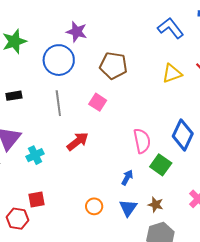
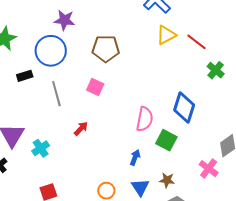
yellow triangle: (172, 74) -> (166, 35), moved
black rectangle: (14, 96) -> (25, 76), moved
red arrow: (78, 141) -> (81, 129), size x0.7
pink semicircle: (142, 141) -> (145, 119), turned 30

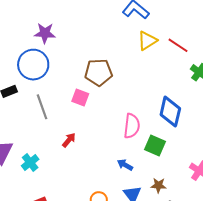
brown pentagon: (106, 49) -> (99, 72), moved
blue arrow: (135, 157) -> (125, 165), turned -77

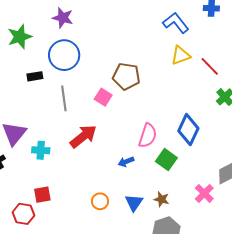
purple star: (45, 33) -> (63, 18), moved
red arrow: (69, 140) -> (83, 136), size x1.8
cyan cross: (30, 162) -> (41, 150), turned 30
blue arrow: (125, 165) -> (126, 162), moved, turned -63

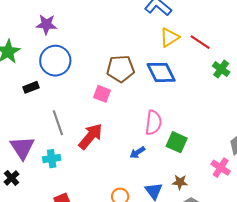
gray line: (64, 98) -> (58, 123), moved
blue diamond: (188, 130) -> (161, 72), moved, turned -40

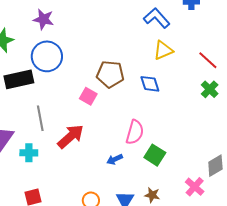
red line: (200, 42) -> (208, 60), moved
blue diamond: (161, 72) -> (150, 84), size x0.7
black rectangle: (31, 87) -> (19, 79), size x1.8

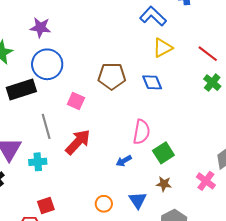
pink square: (88, 96) -> (76, 101), moved
green square: (155, 155) -> (163, 153), turned 30
brown star: (152, 195) -> (164, 184), moved

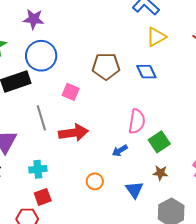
red arrow: (78, 142) -> (73, 133), turned 40
cyan cross: (38, 162) -> (38, 169), moved
orange circle: (104, 204) -> (95, 181), moved

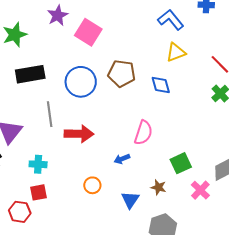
purple star: (34, 19) -> (58, 15), turned 30
blue circle: (41, 56) -> (81, 82), moved
pink square: (71, 92) -> (88, 32), moved, size x1.5
green square: (159, 142) -> (181, 163), moved

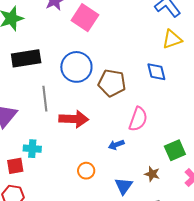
brown pentagon: (122, 73) -> (112, 83), moved
red square: (39, 192) -> (15, 166), moved

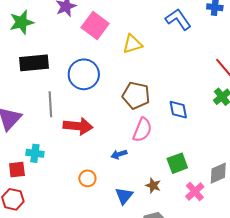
yellow triangle: (172, 39) -> (133, 44), moved
blue diamond: (156, 72) -> (178, 110), moved
brown pentagon: (112, 83) -> (136, 95), moved

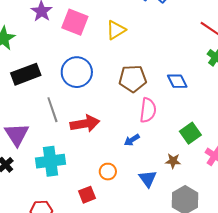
cyan cross: (35, 153) -> (50, 161), size x1.6
red square: (17, 170) -> (87, 195), moved

